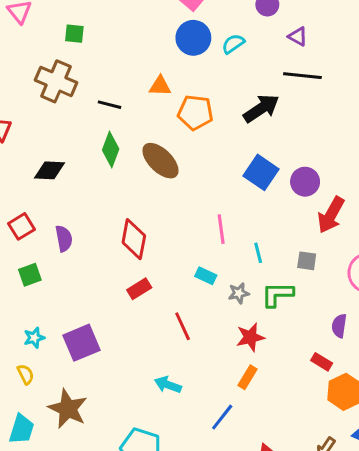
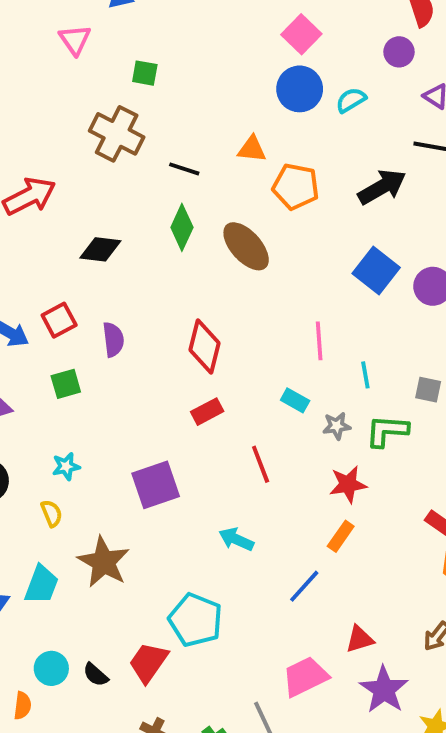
purple square: (82, 343) -> (156, 485), moved

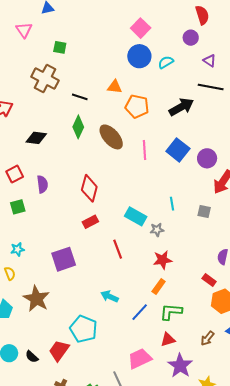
pink line: (319, 341) -> (145, 150), moved
cyan rectangle: (295, 400) -> (136, 216), size x1.5
green L-shape: (387, 431) -> (171, 312), moved
cyan arrow: (236, 539) -> (110, 296), moved

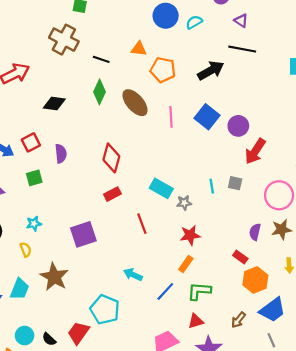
cyan line: (172, 204) -> (212, 186), moved

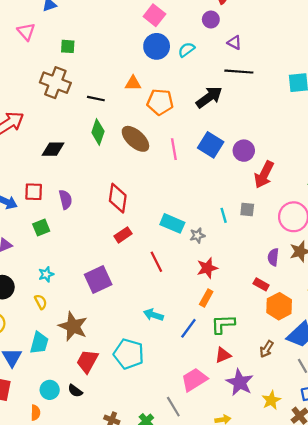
red square: (31, 142) -> (34, 192), turned 36
red trapezoid: (78, 333) -> (87, 361), moved

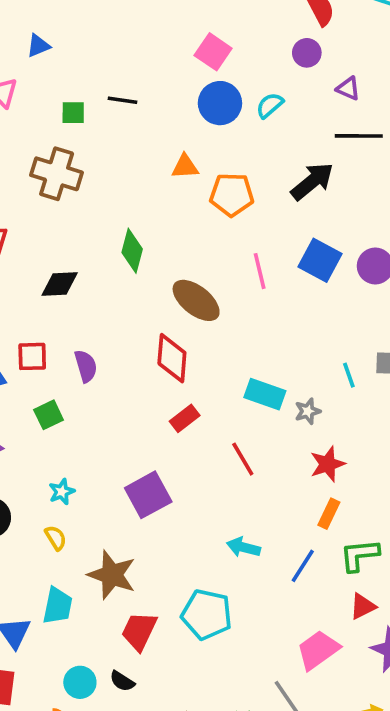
black line: (96, 99) -> (122, 100), moved
brown ellipse: (135, 139) -> (196, 300), moved

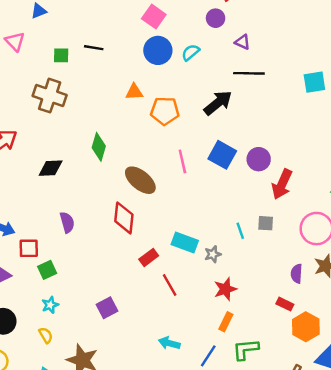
red square: (32, 356) -> (29, 248), moved
green square: (49, 415) -> (47, 270), moved
red rectangle: (185, 418) -> (149, 258), moved
purple square: (148, 495) -> (107, 308), size x0.7

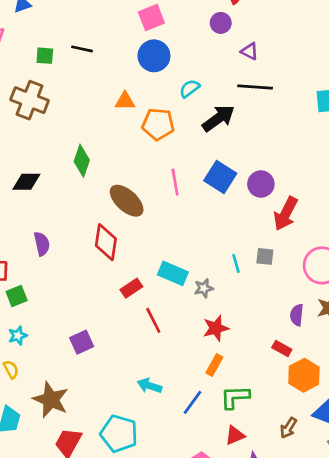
pink square: (154, 17) -> (151, 18), turned 30
cyan semicircle: (191, 52) -> (190, 89), moved

